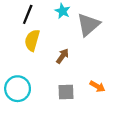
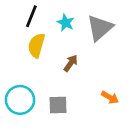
cyan star: (63, 11) -> (66, 23), moved
gray square: (66, 92) -> (58, 105), moved

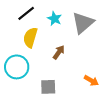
black line: (31, 16) -> (26, 13), turned 30
cyan circle: (20, 100) -> (17, 67), moved

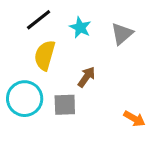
gray triangle: (83, 23) -> (122, 34), size x0.7
gray square: (48, 87) -> (65, 105), moved

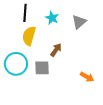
black line: (39, 20) -> (25, 13), turned -48

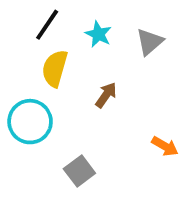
black line: (25, 13) -> (47, 25), turned 30
gray square: (42, 68) -> (79, 171), moved, turned -35

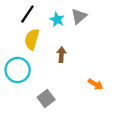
gray triangle: (150, 42) -> (79, 16), moved
brown arrow: (106, 95) -> (61, 55), turned -32

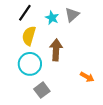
brown arrow: (61, 55) -> (56, 50), size x1.5
cyan circle: (18, 70) -> (30, 64), moved

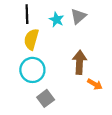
black line: (25, 13) -> (27, 14), turned -36
brown arrow: (56, 50) -> (80, 62), moved

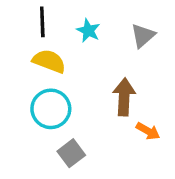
gray triangle: (78, 16) -> (143, 36), moved
yellow semicircle: (31, 39) -> (49, 61), turned 95

